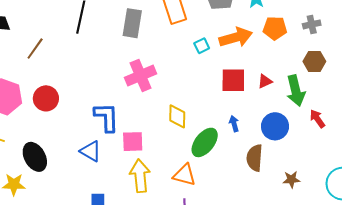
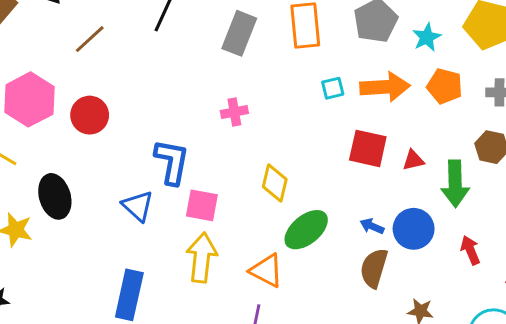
pink cross: (141, 76) -> (234, 112), size x0.6
red arrow: (317, 119) -> (470, 250), moved
blue arrow: (234, 124) -> (372, 226), moved, turned -63

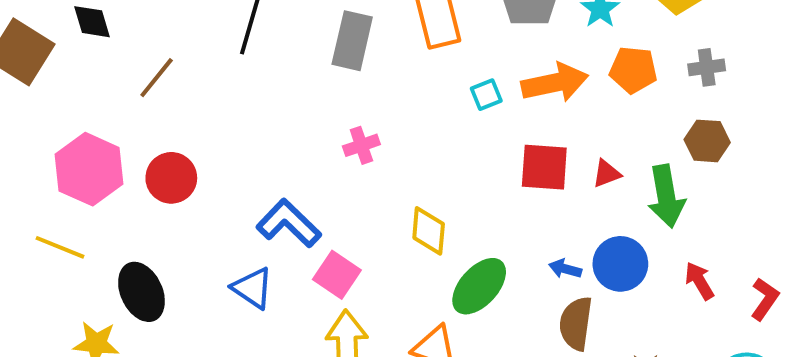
blue L-shape: (172, 162) -> (289, 223), turned -48
pink square: (202, 205) -> (337, 275), turned 32

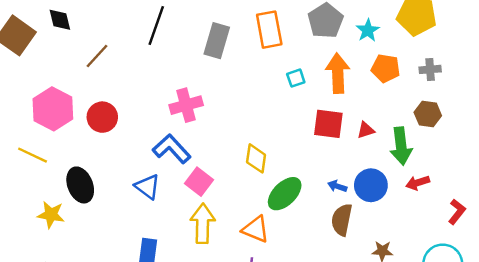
orange arrow: (555, 83) -> (338, 73), turned -84
pink cross: (361, 145) -> (186, 105), moved, size x1.5
red arrow: (699, 281) -> (418, 183), moved, turned -80

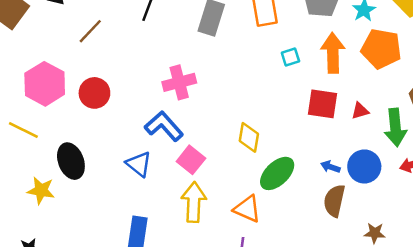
orange pentagon: (386, 68) -> (381, 49), size x1.4

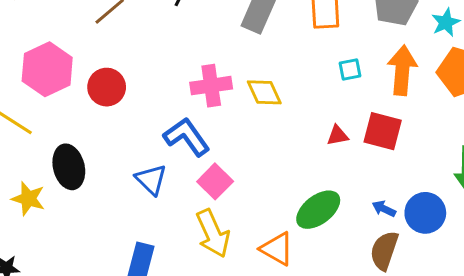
red triangle: (360, 111) -> (338, 135), moved
yellow diamond: (249, 137) -> (264, 92), moved, turned -40
yellow arrow: (194, 202) -> (213, 233), turned 147

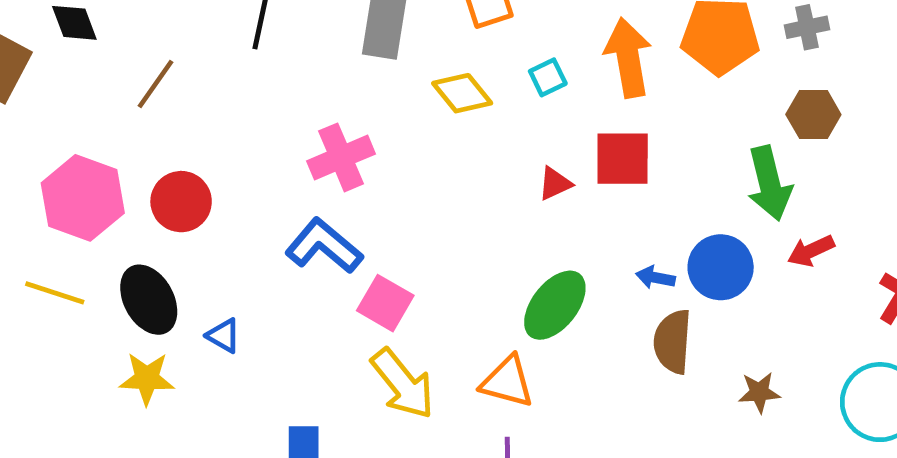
yellow diamond: (264, 92) -> (462, 93), moved
black ellipse: (69, 167) -> (149, 300), moved
blue triangle: (151, 180) -> (224, 336), moved, size x0.7
yellow star: (28, 199) -> (147, 379), moved

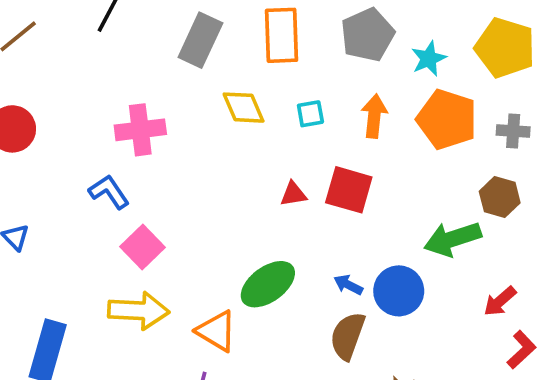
orange arrow: (628, 58) -> (374, 116), size x0.7
green arrow: (769, 183) -> (453, 239), turned 70
blue L-shape: (324, 246) -> (109, 192), size x0.7
red arrow: (811, 251) -> (500, 301), moved, turned -32
yellow arrow: (403, 384) -> (138, 311), turned -64

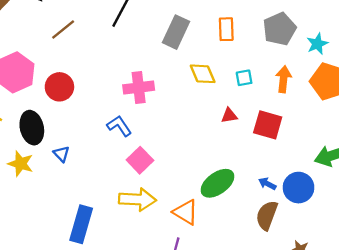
orange rectangle: (282, 35) -> (226, 29), size x0.7
red triangle: (293, 194) -> (229, 116), moved

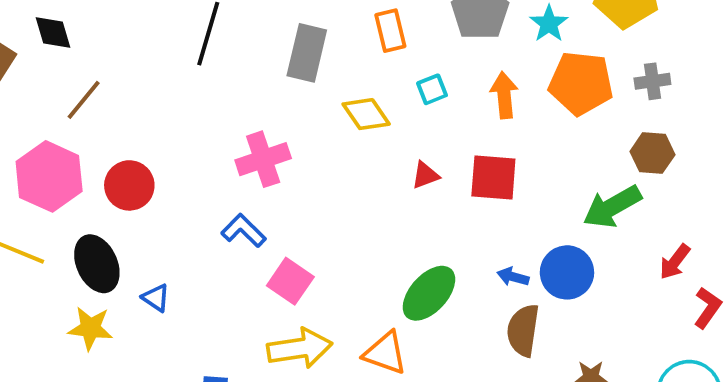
brown line: (63, 30) -> (84, 100), moved
cyan square: (244, 78) -> (432, 89), moved

